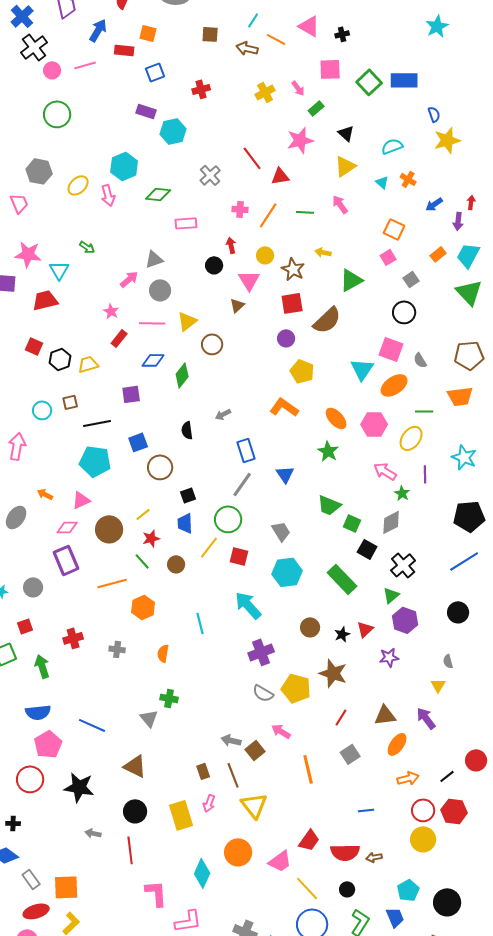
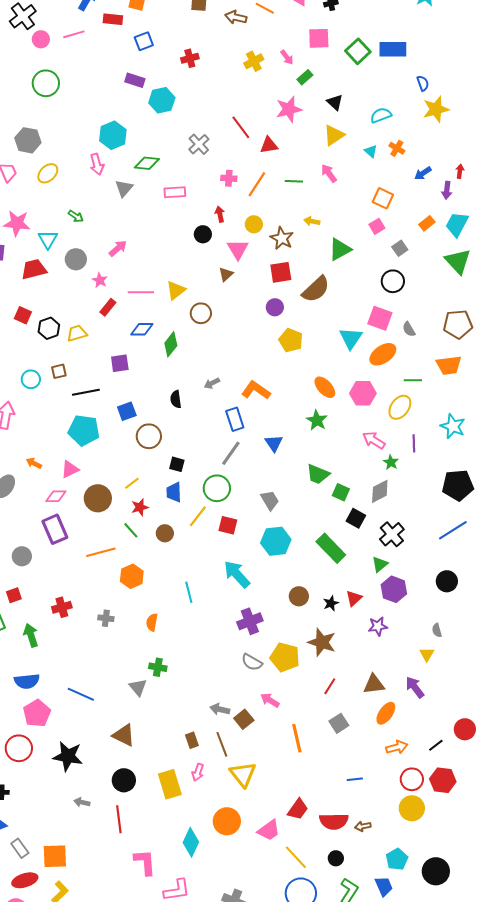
yellow ellipse: (78, 185) -> (48, 173), moved
gray triangle: (154, 259) -> (124, 188), moved, turned -30
gray circle: (160, 290) -> (76, 259), moved
orange L-shape: (284, 407) -> (256, 390), moved
black square: (188, 495) -> (177, 464), turned 35

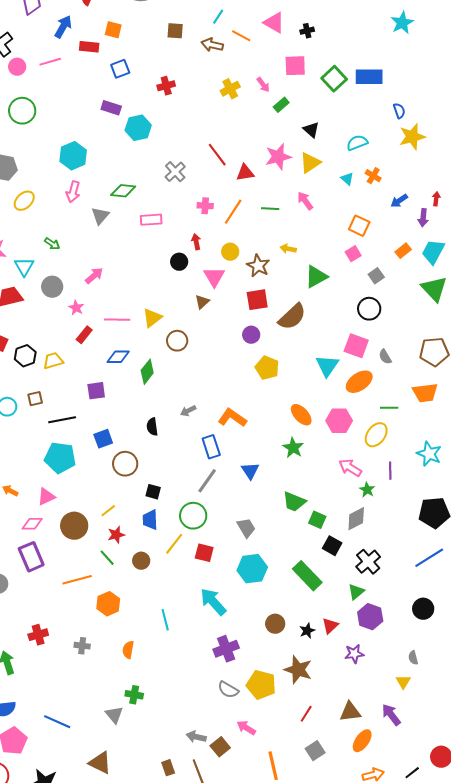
pink star: (289, 109) -> (278, 157), moved
cyan hexagon: (113, 135) -> (73, 156), moved
pink arrow: (97, 164) -> (73, 192), turned 30

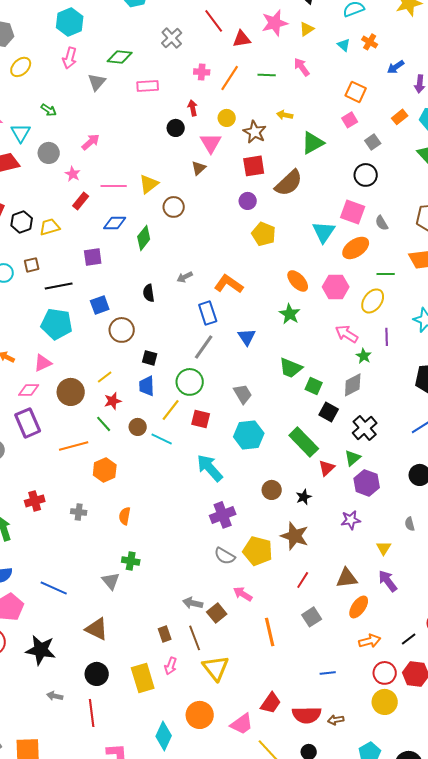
yellow triangle: (310, 163) -> (307, 29), size x0.7
cyan line: (165, 620) -> (162, 439), moved, turned -50
red triangle: (330, 626) -> (327, 468), moved
yellow triangle: (403, 682) -> (384, 548), moved

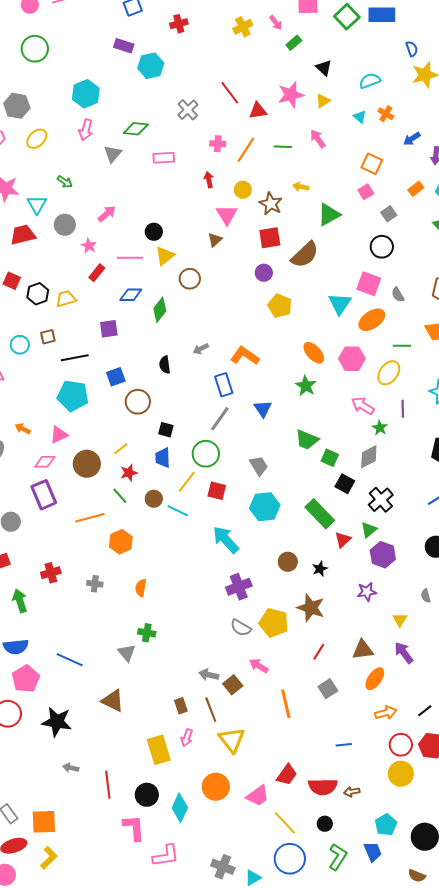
black circle: (176, 128) -> (154, 232), moved
black circle: (97, 674) -> (147, 795), moved

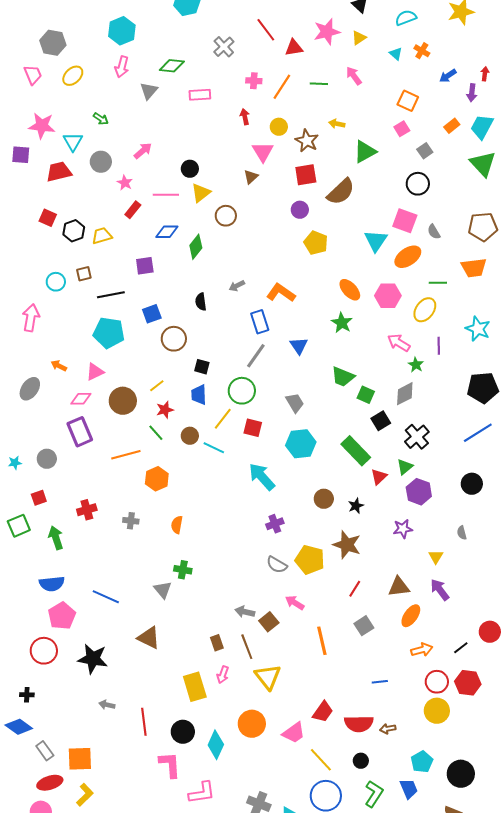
black square: (345, 484) -> (381, 421), turned 30
purple cross: (239, 587) -> (275, 524), size x0.7

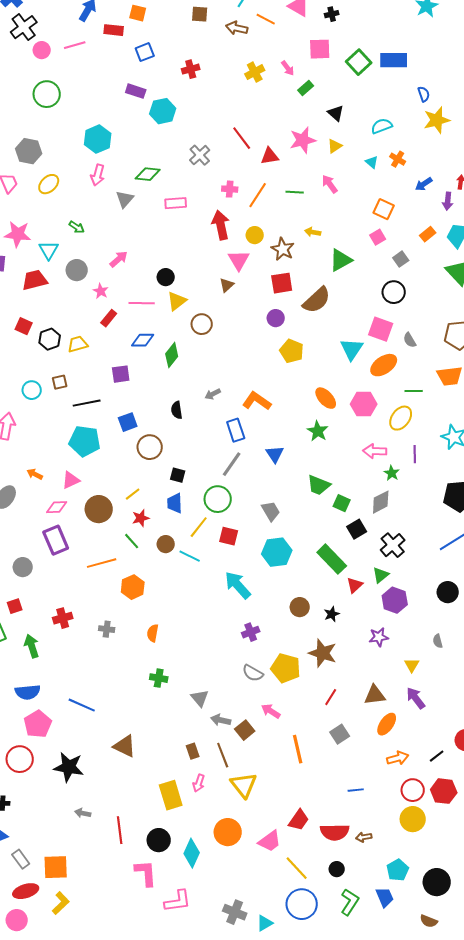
red arrow: (245, 117) -> (221, 225), size x1.8
pink arrow: (399, 343) -> (375, 451), turned -30
gray triangle: (163, 590) -> (200, 698), moved

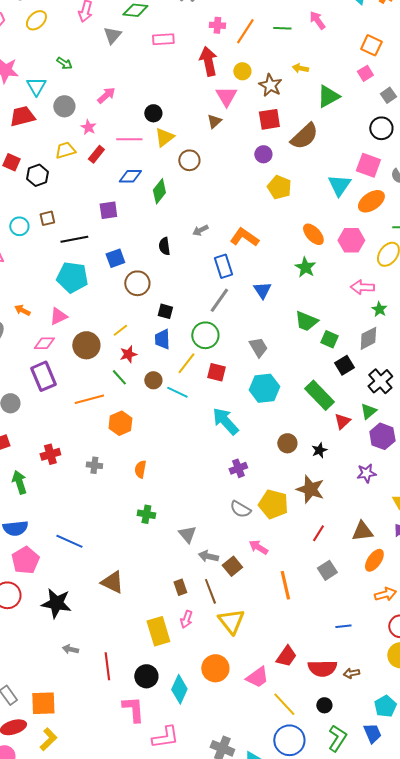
yellow trapezoid: (78, 344) -> (65, 150), moved

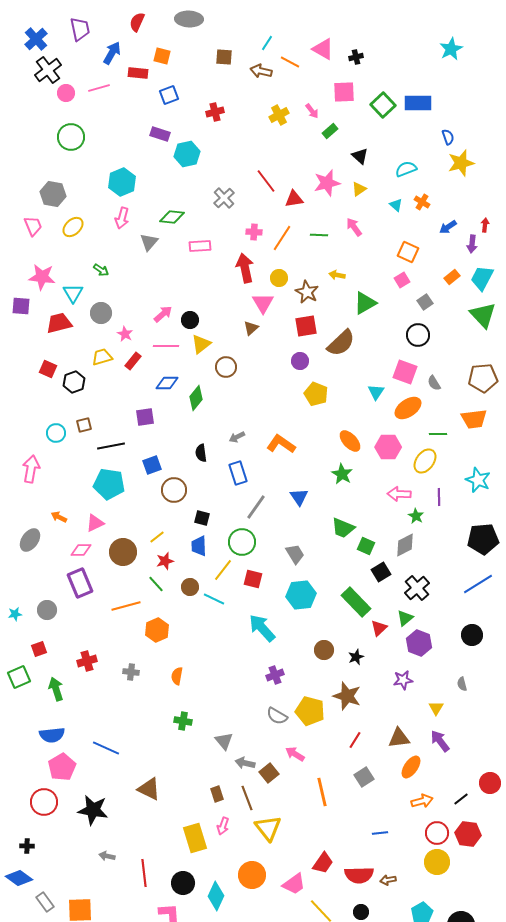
pink arrow: (106, 95) -> (163, 314), moved
cyan triangle: (339, 185) -> (376, 392), size x0.7
blue rectangle: (223, 266) -> (238, 473), moved

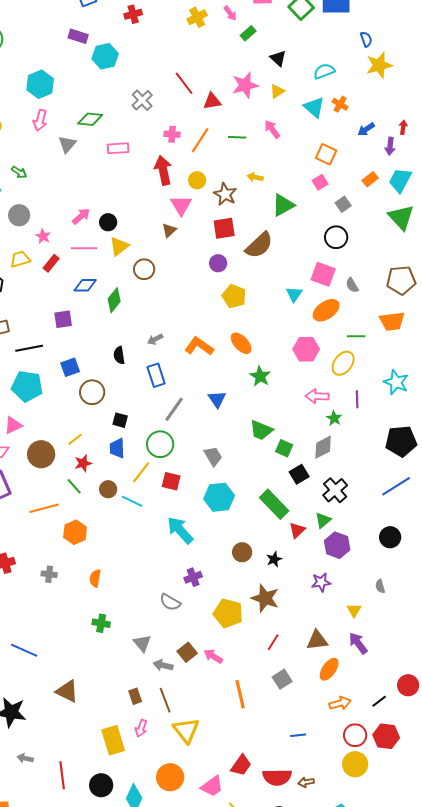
cyan triangle: (396, 205) -> (314, 107), size x1.6
orange ellipse: (350, 441) -> (241, 343), moved
gray semicircle: (277, 716) -> (170, 602), moved
brown square: (269, 773) -> (187, 652), moved

